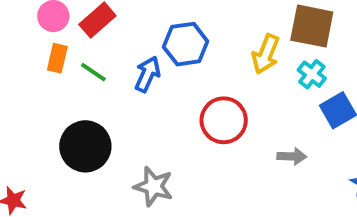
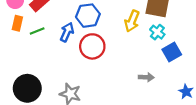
green line: (93, 72) -> (37, 31), turned -56
red circle: (224, 120) -> (92, 46), moved
black circle: (85, 146) -> (27, 88), moved

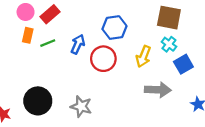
blue hexagon: (88, 16) -> (114, 28), moved
yellow arrow: (132, 21) -> (143, 56), moved
gray arrow: (146, 77) -> (158, 90), size x1.6

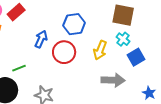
green line: (48, 43) -> (19, 68), moved

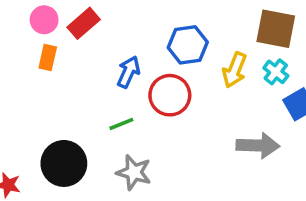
yellow arrow: (100, 50) -> (234, 70), moved
green line: (19, 68) -> (121, 124), moved

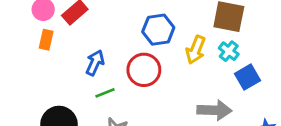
blue arrow: (129, 72) -> (95, 63), moved

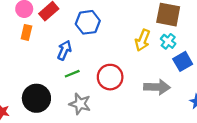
blue hexagon: (158, 30) -> (88, 22), moved
red circle: (144, 70) -> (110, 77), moved

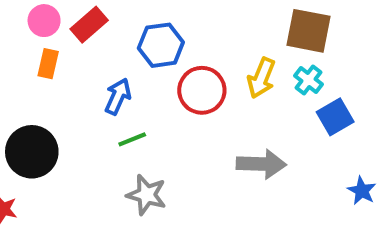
red circle: (110, 77) -> (202, 90), moved
gray arrow: (157, 87) -> (261, 164), moved
black circle: (36, 98) -> (32, 152), moved

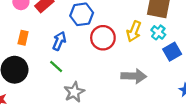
orange rectangle: (48, 64) -> (23, 38), moved
green line: (132, 139) -> (56, 67), moved, turned 64
gray star: (147, 195) -> (74, 92), turned 30

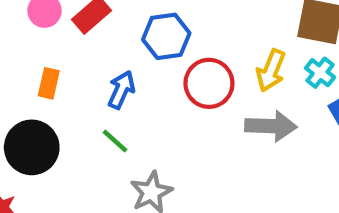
gray arrow: (134, 76) -> (271, 126), moved

